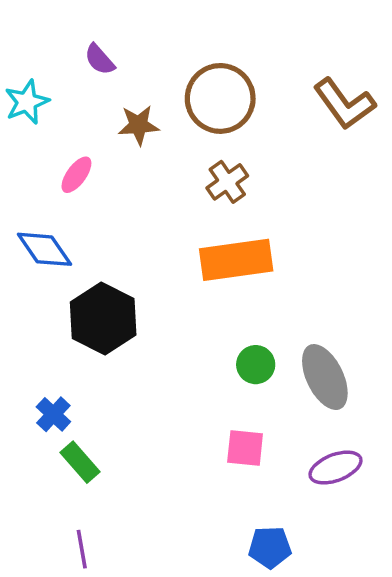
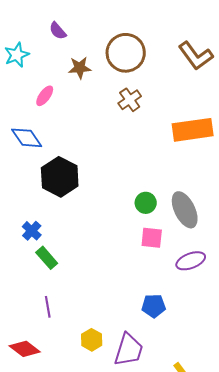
orange rectangle: (236, 260) -> (193, 130), moved
pink square: (245, 448) -> (152, 238), moved

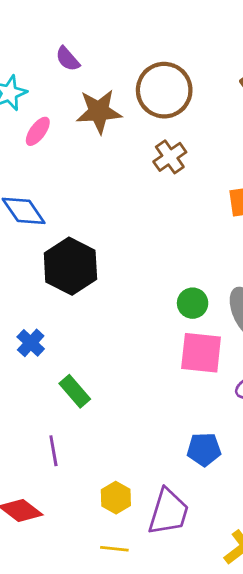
brown star: (80, 68) -> (99, 111), size x1.4
pink ellipse: (45, 96) -> (38, 131), moved
pink square: (152, 238) -> (201, 353), size x1.4
green rectangle: (47, 258) -> (75, 391), moved

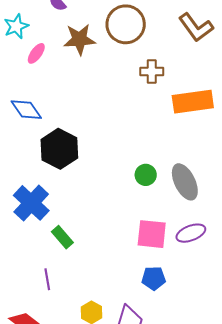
brown cross: (170, 157) -> (152, 71), moved, turned 35
blue cross: (31, 343) -> (31, 203), size x1.8
pink square: (201, 353) -> (152, 234), moved

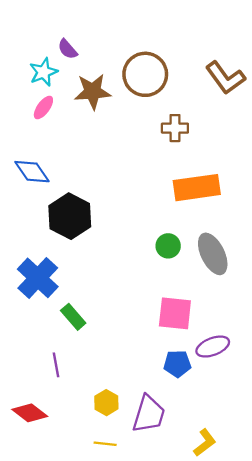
cyan star: (16, 26) -> (43, 72), moved
orange rectangle: (193, 102) -> (197, 188), moved
purple ellipse: (191, 233) -> (213, 347), moved

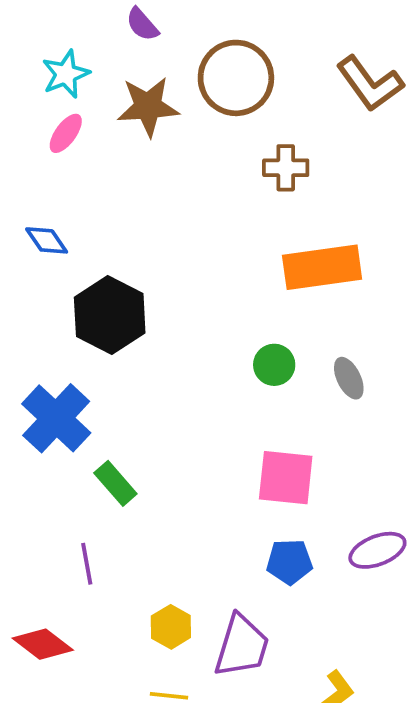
purple semicircle: (67, 49) -> (142, 24), moved
blue diamond: (32, 172) -> (47, 240), size x0.7
gray ellipse: (213, 254) -> (349, 378), size x0.6
purple ellipse: (213, 347) -> (377, 550), moved

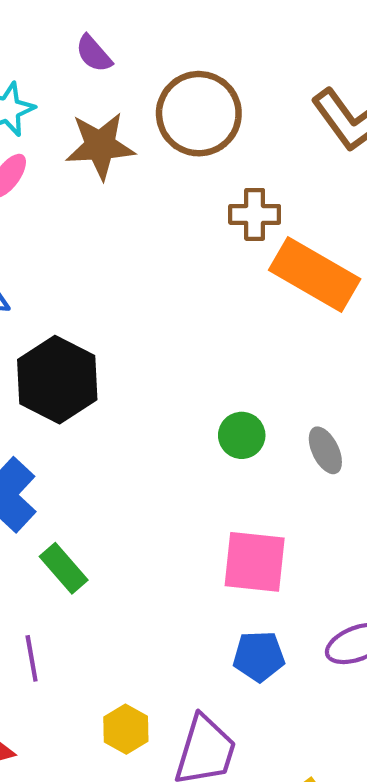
orange rectangle: (322, 267) -> (315, 274), moved, turned 38

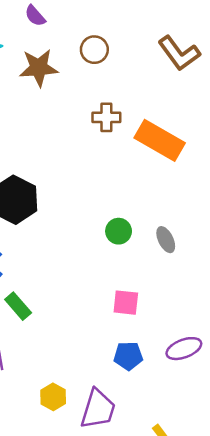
brown circle: (199, 114) -> (94, 50), size x0.6
brown cross: (255, 214) -> (106, 117), moved
pink square: (255, 562) -> (126, 303), size x0.7

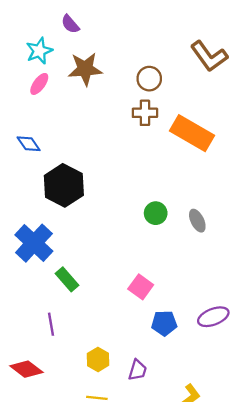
purple semicircle: (35, 16) -> (70, 24), moved
brown circle: (94, 50) -> (149, 79), moved
pink square: (126, 303) -> (141, 287), moved, turned 30
purple trapezoid: (98, 409) -> (137, 370), size x0.6

